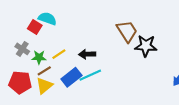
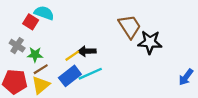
yellow line: (59, 54) -> (72, 56), moved

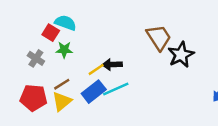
black star: (150, 42) -> (181, 55), turned -30
green star: (35, 55) -> (64, 50), moved

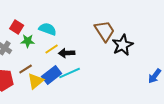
cyan semicircle: (65, 23) -> (48, 29), moved
yellow line: (96, 69) -> (52, 49), moved
yellow triangle: (62, 101) -> (36, 81), moved

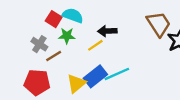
cyan semicircle: (48, 29) -> (73, 16), moved
black arrow: (67, 53) -> (107, 31), moved
brown line: (26, 69) -> (54, 56), moved

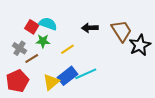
black arrow: (107, 31) -> (90, 28), moved
red pentagon: (37, 82) -> (17, 81), turned -30

